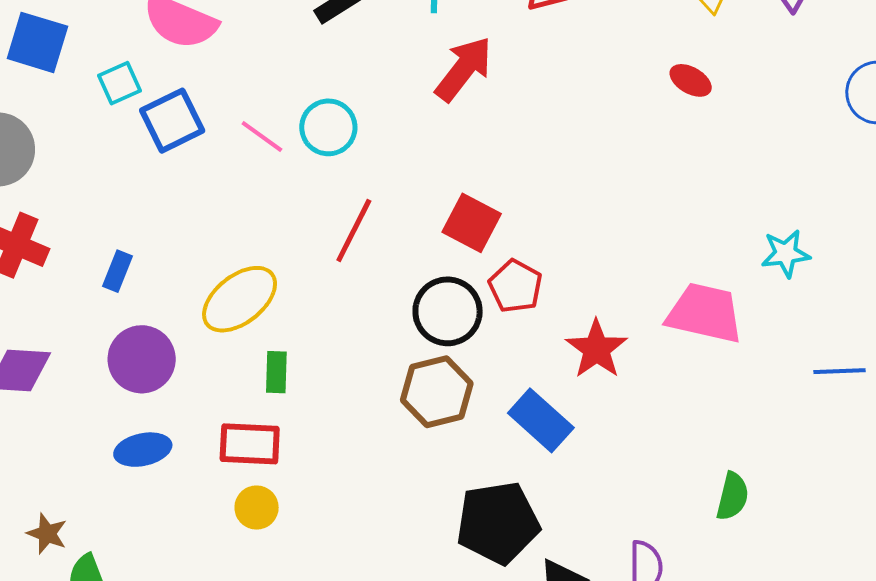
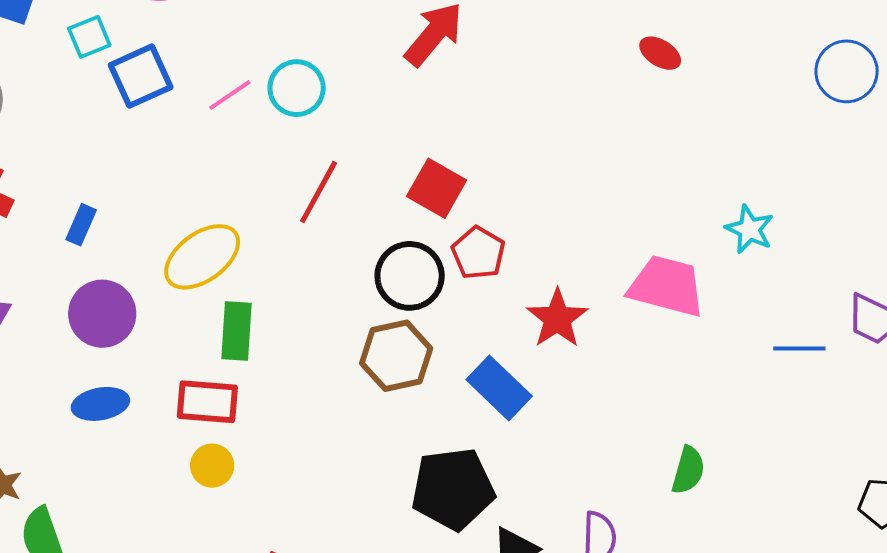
pink line: (262, 136) -> (230, 95), turned -72
cyan star: (786, 253) -> (749, 229), turned 30
green rectangle: (276, 372) -> (236, 331), size x1.4

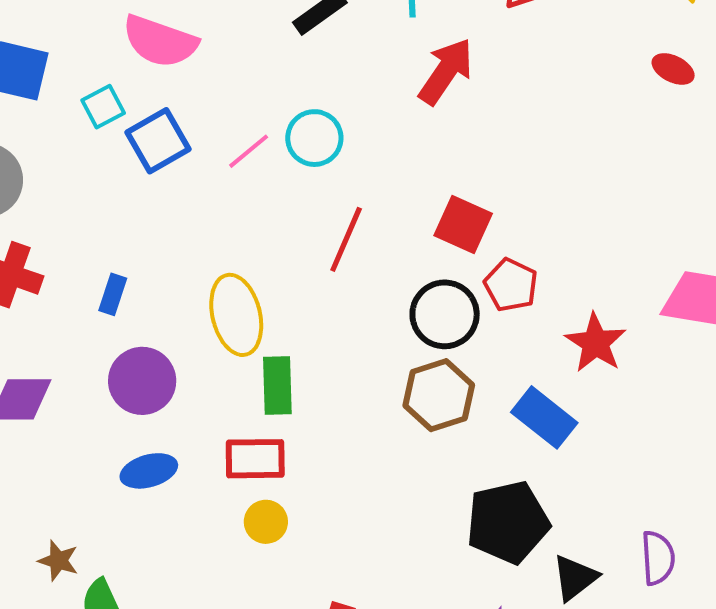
yellow ellipse: (202, 257) -> (236, 315), turned -62

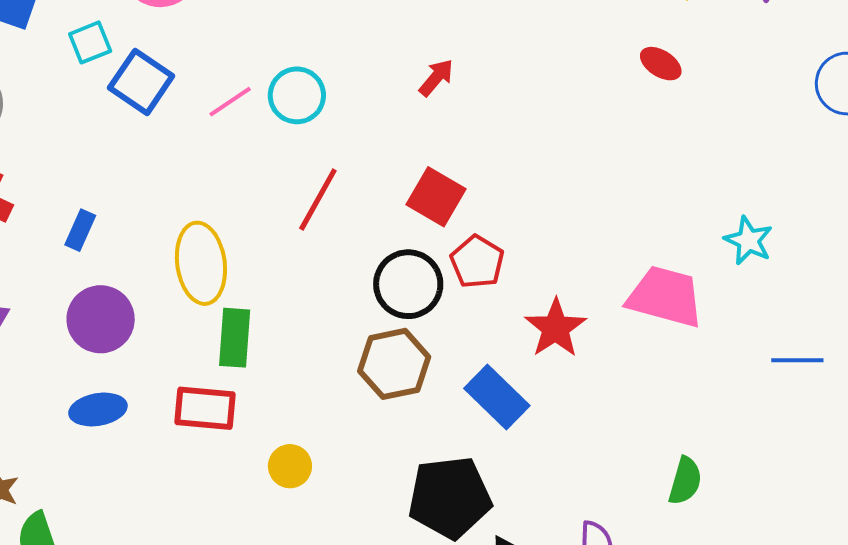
red arrow: (446, 71) -> (436, 78), moved, size x0.6
blue square: (158, 141) -> (141, 82), turned -32
yellow circle: (266, 522) -> (290, 466), moved

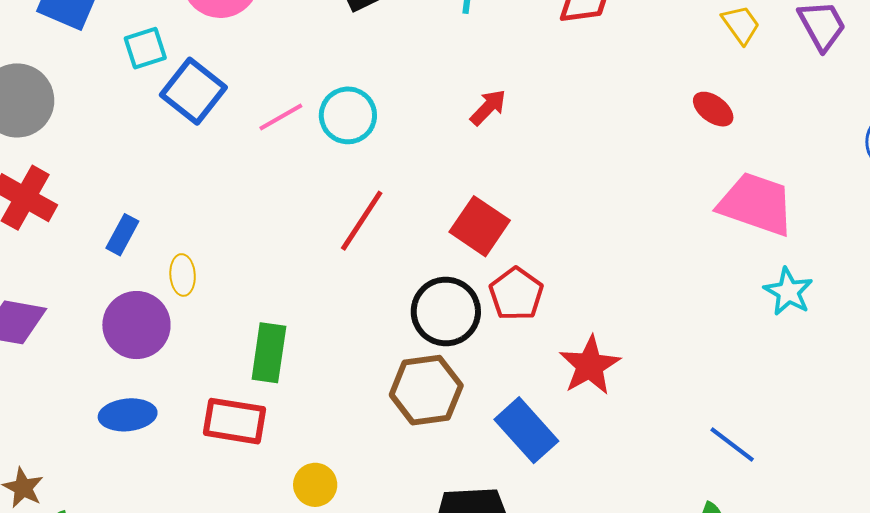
yellow ellipse: (201, 263) -> (183, 275), moved, size x0.5
pink trapezoid: (665, 297) -> (756, 204), moved
blue line: (797, 360) -> (732, 445), moved, turned 33

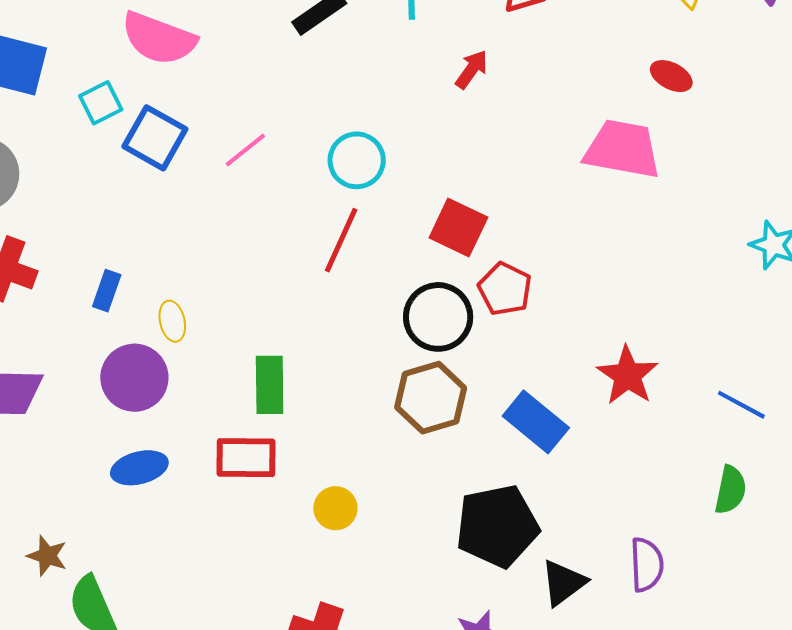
red arrow: (488, 107) -> (472, 69), moved
cyan circle: (348, 115) -> (357, 160), moved
pink trapezoid: (756, 204) -> (622, 149), moved
red star: (590, 366) -> (627, 375), moved

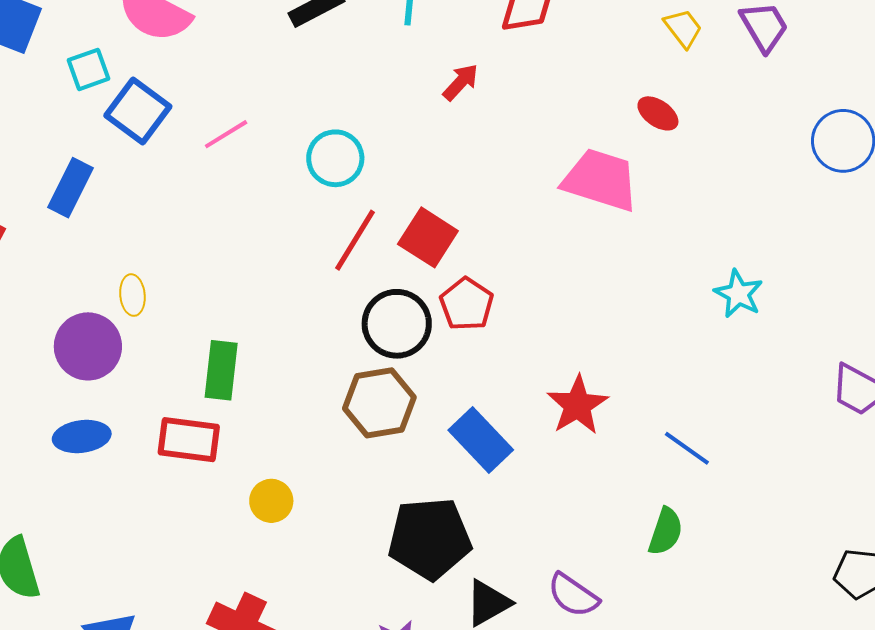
red line: (341, 240) -> (355, 240), moved
blue rectangle: (107, 291) -> (71, 188), moved, size x1.4
purple semicircle: (647, 565) -> (573, 595), turned 120

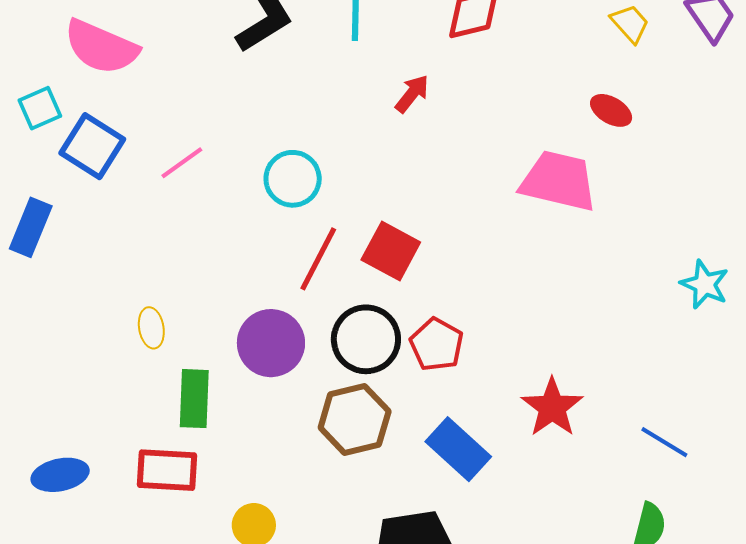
yellow ellipse: (132, 295) -> (151, 328), moved
red pentagon: (467, 304) -> (437, 345), moved
purple circle: (88, 346) -> (271, 343), moved

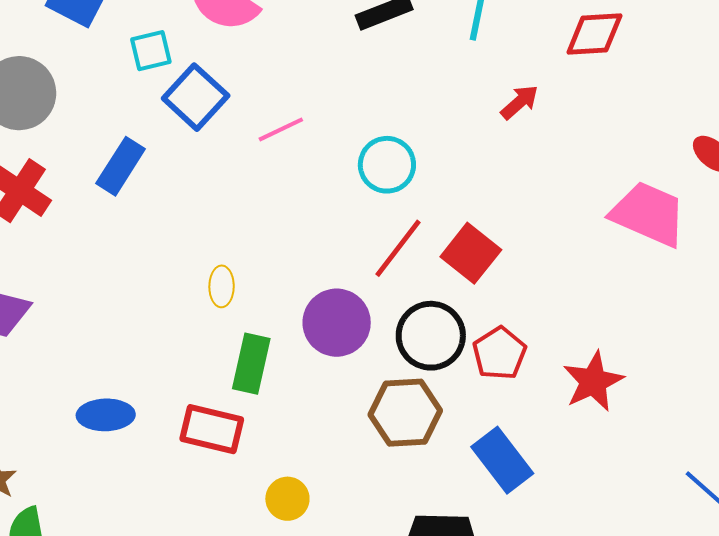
red star: (552, 407) -> (593, 381), moved

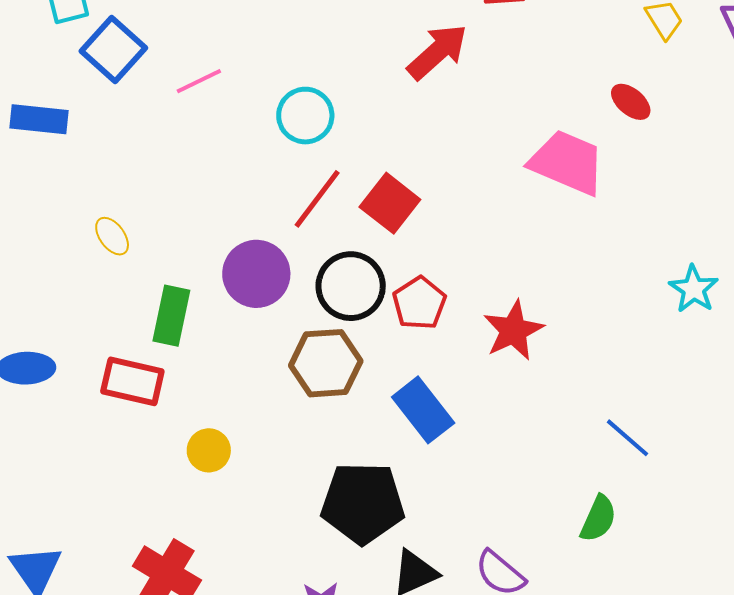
red arrow: (520, 102) -> (437, 52), size x1.6
blue rectangle: (121, 166) -> (39, 119), turned 64
yellow ellipse: (222, 286) -> (112, 236), moved, turned -36

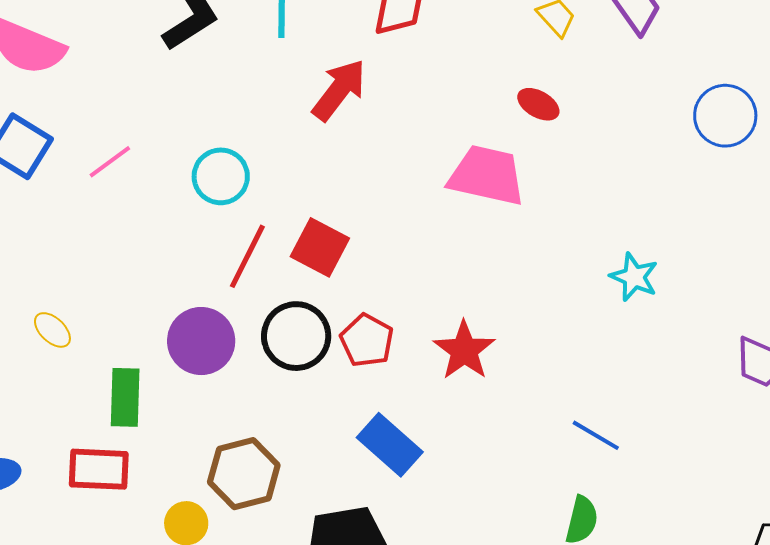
brown hexagon: (326, 363) -> (244, 474), moved

